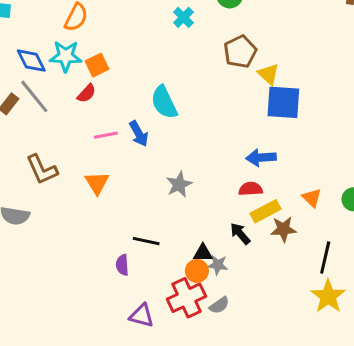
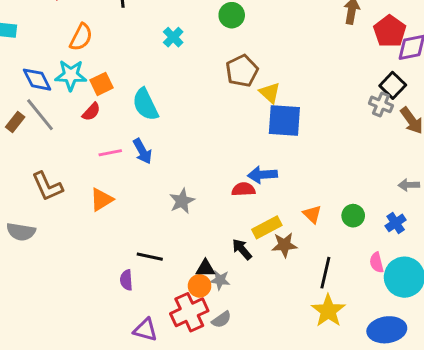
cyan cross: (183, 17) -> (173, 37), moved
cyan semicircle: (164, 102) -> (145, 104), moved
orange triangle: (97, 183) -> (101, 200), turned 30
red semicircle: (251, 189) -> (243, 189), moved

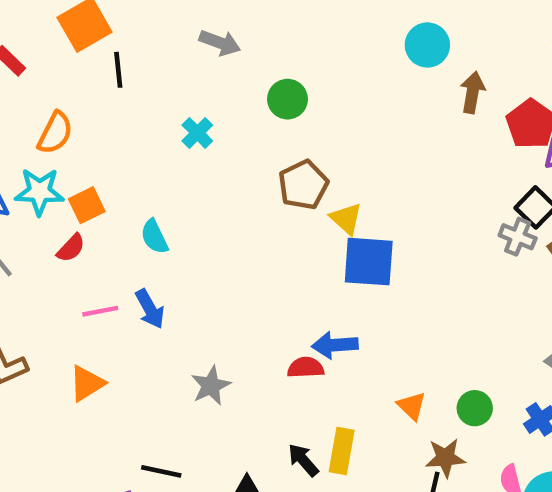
cyan semicircle: (145, 104) -> (154, 237), size x0.7
yellow rectangle: (267, 227) -> (342, 451), moved, turned -52
brown star: (284, 245) -> (445, 458), moved

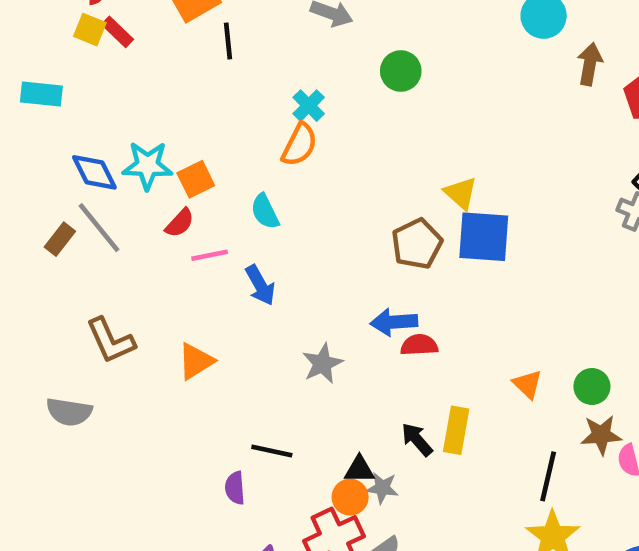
orange semicircle: (55, 133) -> (299, 145), moved
brown pentagon: (303, 185) -> (417, 244), moved
pink line: (100, 311) -> (210, 255), moved
blue arrow: (335, 345) -> (394, 322), moved
brown star: (445, 458) -> (601, 435), moved

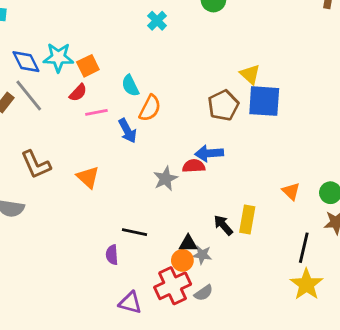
orange semicircle: (299, 145) -> (150, 108), moved
red semicircle: (419, 345) -> (194, 166), moved
orange triangle: (196, 361) -> (88, 177), turned -45

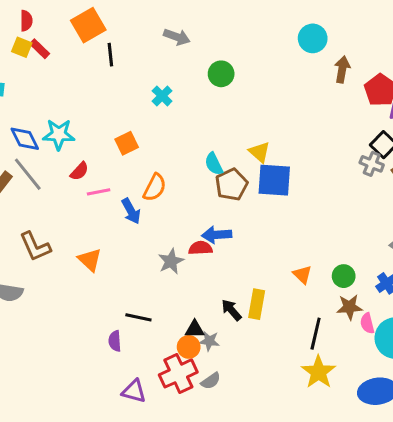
orange square: (88, 66) -> (127, 143), moved
cyan semicircle: (130, 86) -> (214, 164), moved

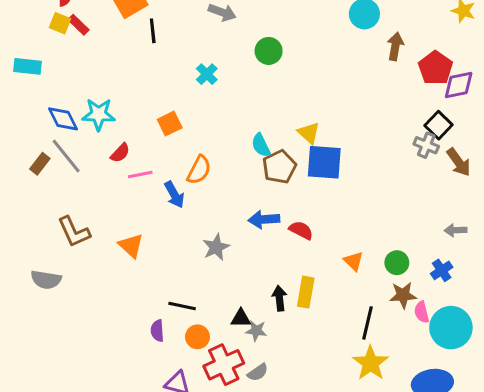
red semicircle: (200, 248) -> (301, 230), moved, turned 30
black arrow: (231, 310) -> (279, 298), turned 35
orange circle: (189, 347) -> (197, 337), moved

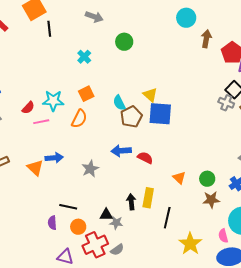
cyan star: (99, 114) -> (53, 101), moved
orange square: (170, 124) -> (86, 94), moved
blue arrow: (174, 195) -> (54, 158), moved, turned -66
pink semicircle: (422, 312) -> (223, 236), moved
black line: (367, 323) -> (167, 218), moved

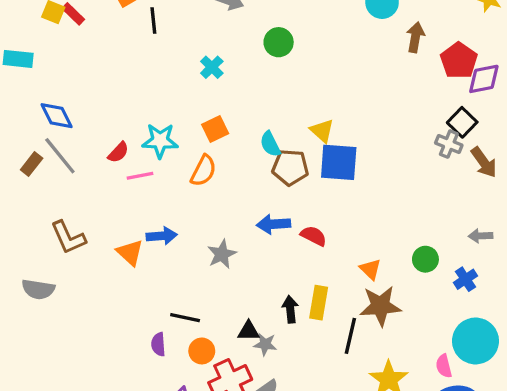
brown pentagon: (131, 117) -> (290, 167), turned 30
green circle: (207, 179) -> (425, 259), moved
brown star: (211, 200) -> (380, 306), moved, size x1.4

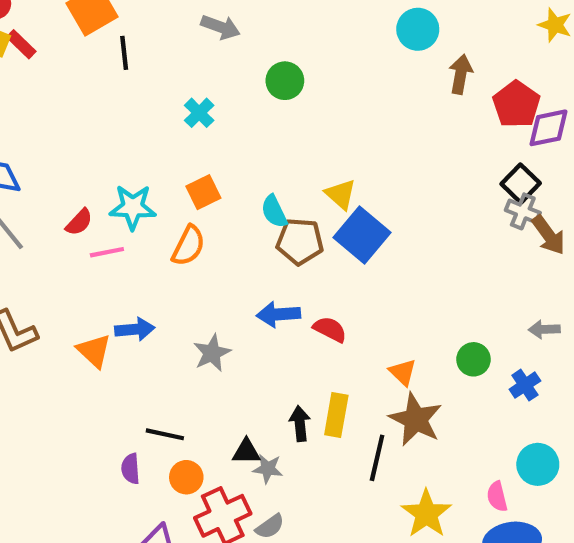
gray cross: (449, 144) -> (523, 211), moved
blue square: (339, 162) -> (362, 235), turned 36
brown star: (380, 306) -> (416, 419), turned 30
cyan circle: (476, 341) -> (538, 464), size x0.7

